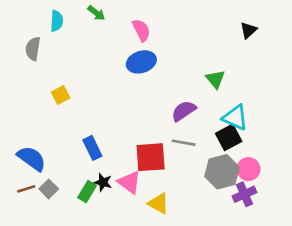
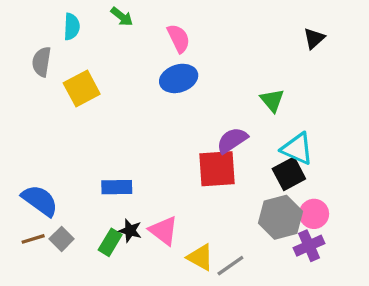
yellow square: (61, 95) -> (82, 89), moved, size x1.5
gray line: (184, 143) -> (230, 266), moved, turned -45
blue rectangle: (92, 148) -> (117, 187), turned -65
red square: (151, 157) -> (217, 169), moved

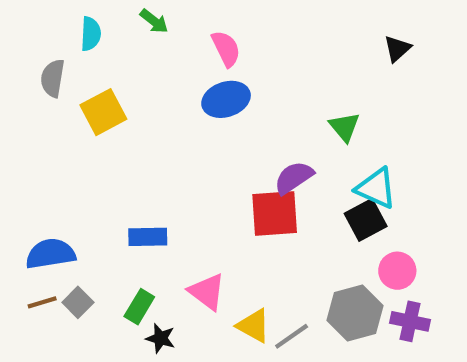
blue semicircle: (40, 200) -> (51, 254), turned -45
gray hexagon: (281, 217) -> (355, 313), moved
black star: (130, 231) -> (160, 338), moved
purple cross: (309, 246) -> (410, 321), moved, turned 36

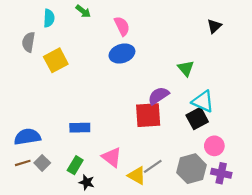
gray line: (292, 336) -> (153, 166), moved

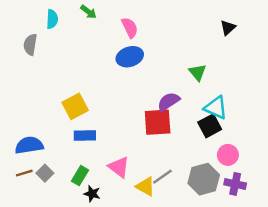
yellow square: (56, 60) -> (75, 106), moved

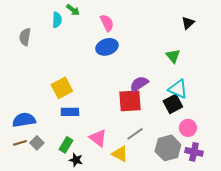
cyan semicircle: (52, 19) -> (57, 20), moved
green triangle: (198, 72) -> (173, 56), moved
gray line: (162, 177) -> (135, 134), moved

